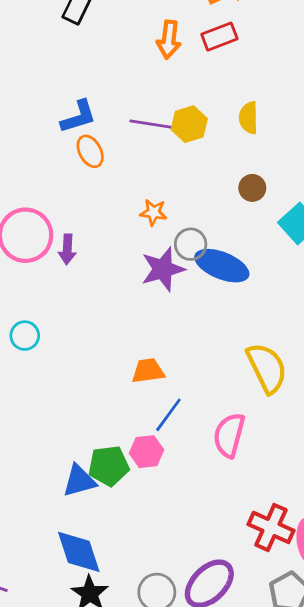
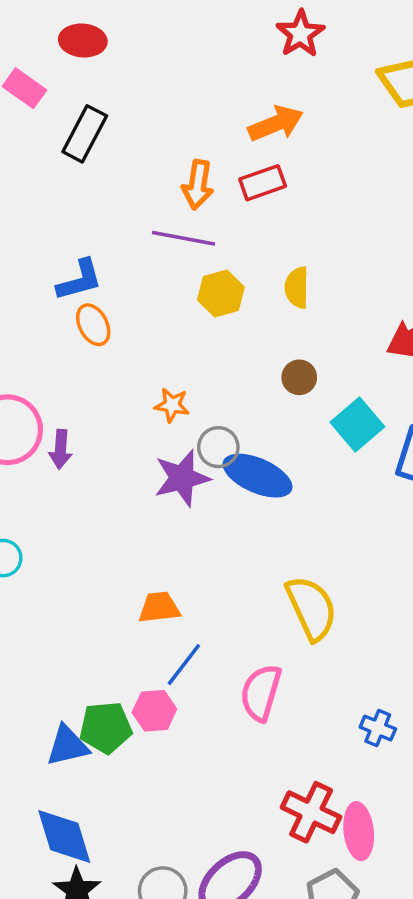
purple line: (154, 125) -> (184, 238), moved

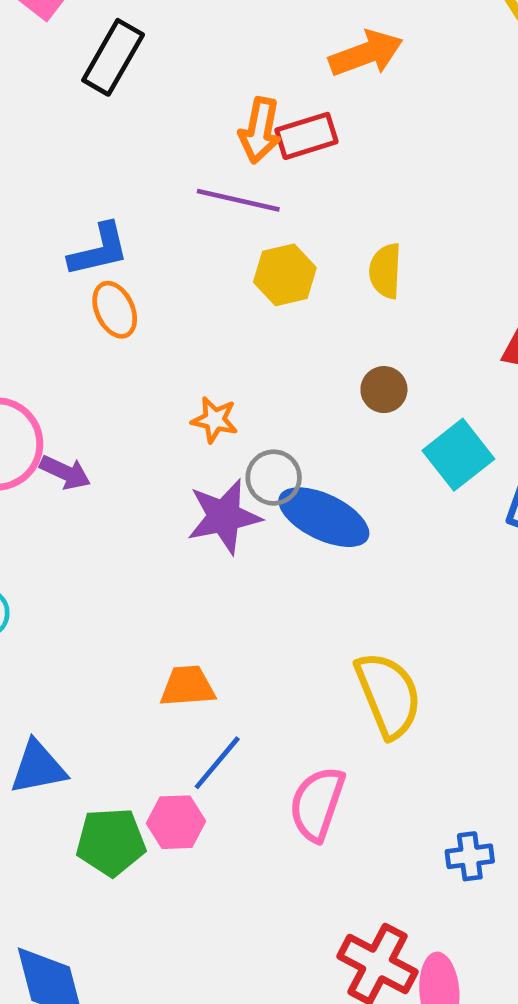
red rectangle: (263, 183) -> (306, 136), moved
purple arrow: (60, 449) -> (65, 472), turned -72
blue cross: (378, 728) -> (470, 856), turned -32
blue triangle: (67, 746) -> (38, 767), moved

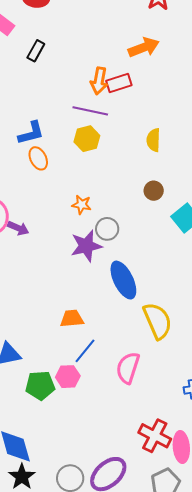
black rectangle: (113, 57) -> (36, 51), size x0.7
yellow hexagon: (285, 275) -> (87, 139), moved
blue ellipse: (324, 517) -> (123, 280), moved, turned 39

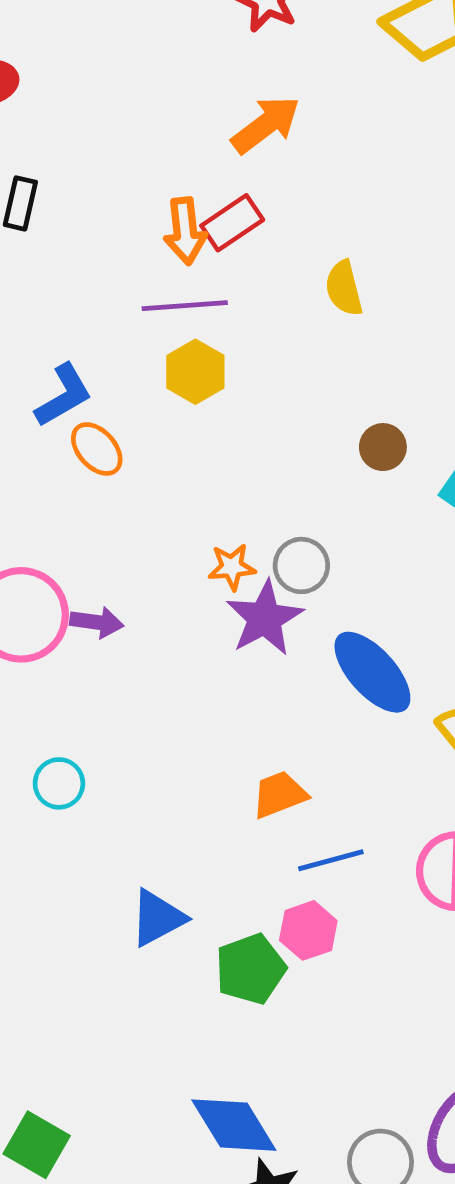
yellow semicircle: (153, 140) -> (344, 288), moved
orange star: (82, 205) -> (232, 567), moved
blue line: (85, 351) -> (331, 860), turned 52

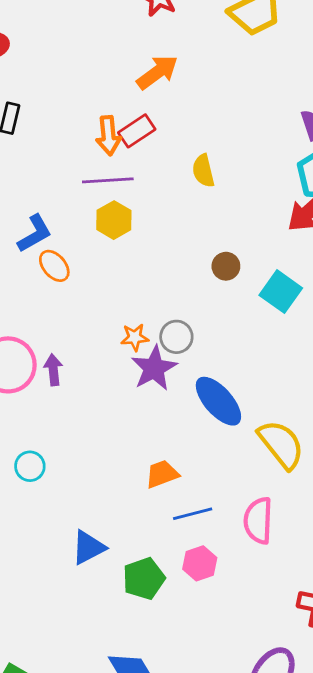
purple arrow: (97, 622) -> (53, 370), turned -104
pink hexagon: (308, 930) -> (200, 563), moved

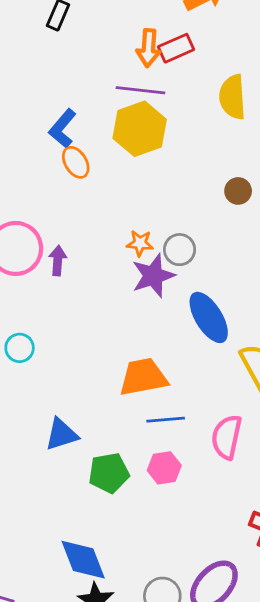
yellow semicircle: (203, 171) -> (232, 97), size x1.4
yellow hexagon: (114, 220) -> (140, 129), size x1.5
blue L-shape: (35, 234) -> (62, 128), turned 150
orange trapezoid: (162, 474) -> (143, 377), size x1.5

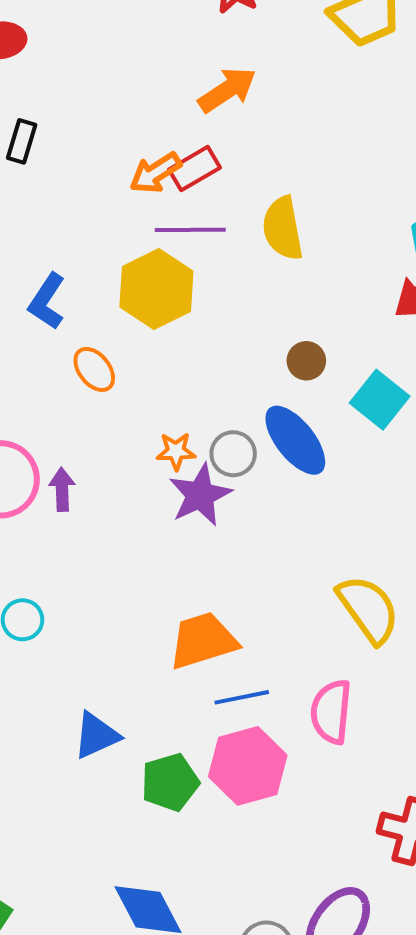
orange arrow: (148, 48) -> (155, 173), turned 60
purple line: (140, 90) -> (190, 230), moved
orange ellipse: (76, 162) -> (94, 369), moved
blue ellipse: (209, 317) -> (295, 440), moved
pink hexagon: (164, 468) -> (248, 766), size x1.6

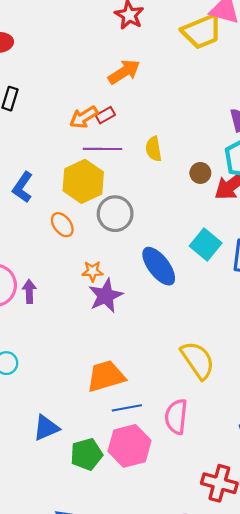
red rectangle: (195, 169) -> (105, 115), size x0.7
yellow semicircle: (283, 228) -> (154, 149), size x0.7
brown circle: (306, 361) -> (200, 173), moved
orange ellipse: (94, 369) -> (62, 225), moved
gray circle: (233, 454) -> (115, 214), moved, size x1.4

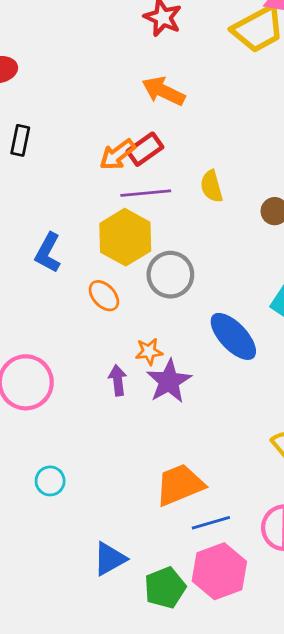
orange arrow: (124, 72) -> (164, 91), turned -116
red rectangle: (105, 115) -> (145, 149), size x1.4
purple arrow: (29, 291) -> (118, 380), moved

